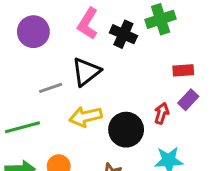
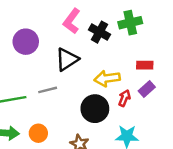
purple circle: (33, 32) -> (26, 42), moved
gray line: (51, 88) -> (48, 90), moved
yellow arrow: (86, 117) -> (107, 78), moved

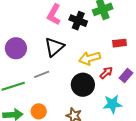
purple circle: (26, 42) -> (16, 48), moved
purple rectangle: (147, 89) -> (126, 75), moved
red arrow: (124, 98) -> (106, 73), turned 32

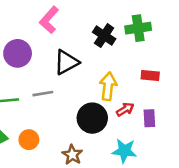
pink L-shape: (54, 15) -> (49, 20), moved
yellow arrow: (90, 58) -> (108, 86), turned 100
purple rectangle: (126, 75) -> (149, 118), turned -56

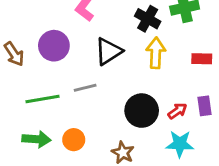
yellow arrow: (108, 86) -> (156, 53), moved
red arrow: (125, 109) -> (177, 111), moved

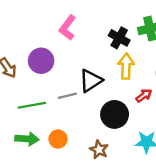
black triangle: (108, 51) -> (91, 81), moved
red arrow: (177, 111) -> (144, 96), moved

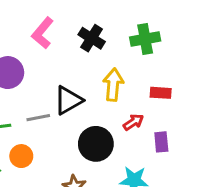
black cross: (119, 38) -> (92, 38), moved
orange circle: (58, 139) -> (21, 156), moved

